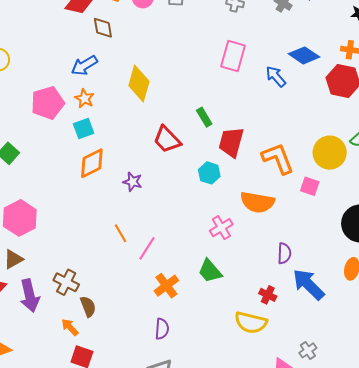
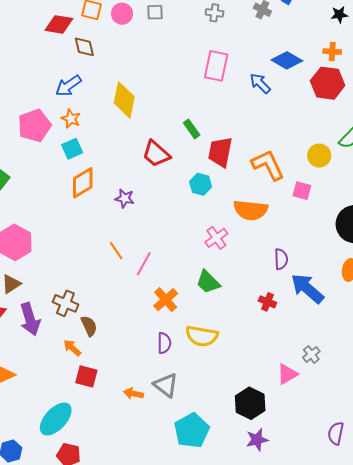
yellow circle: (330, 153) -> (319, 155), size x0.7
yellow semicircle: (251, 323) -> (202, 336), moved

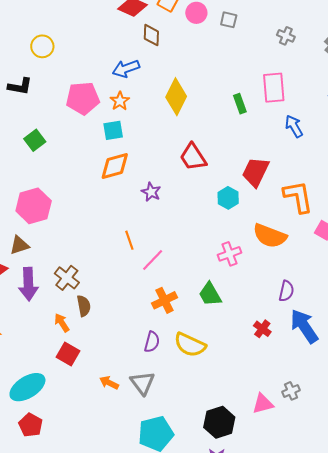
pink rectangle: (216, 66) -> (274, 88), turned -32
blue arrow: (260, 83) -> (294, 126), moved
green rectangle: (192, 129) -> (240, 104), moved

